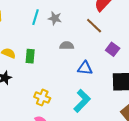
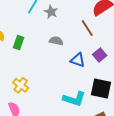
blue triangle: (85, 68) -> (78, 60), moved
cyan L-shape: (82, 101) -> (74, 99), moved, turned 50

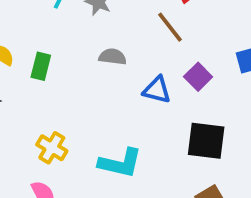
cyan L-shape: (74, 99) -> (120, 163), moved

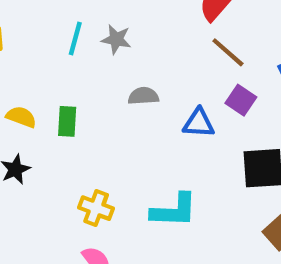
brown line: (170, 27) -> (228, 52), moved

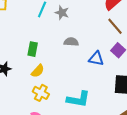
yellow semicircle: (21, 117) -> (38, 71), moved, turned 104

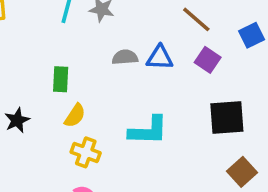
blue triangle: (96, 59) -> (160, 58), moved
cyan L-shape: (78, 99) -> (148, 131), moved

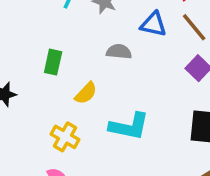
blue triangle: (160, 58) -> (153, 24), moved
yellow semicircle: (75, 116) -> (86, 93), moved

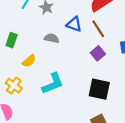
cyan L-shape: (129, 126) -> (53, 84), turned -40

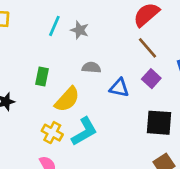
blue triangle: (74, 24) -> (119, 88), moved
yellow semicircle: (29, 61) -> (67, 99), size x1.5
cyan L-shape: (53, 84) -> (84, 131), moved

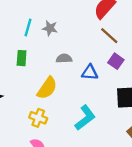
green rectangle: (42, 77) -> (22, 58), moved
cyan L-shape: (84, 131) -> (85, 118), moved

